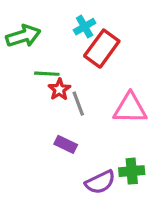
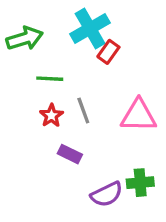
cyan cross: (85, 27) -> (90, 28), size x1.6
red rectangle: (102, 49) -> (108, 52), size x0.6
red star: (59, 89) -> (51, 116), moved

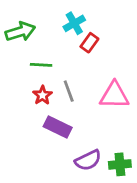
cyan cross: (90, 28) -> (74, 23), size x0.7
purple rectangle: (70, 154) -> (58, 127), size x1.4
green cross: (140, 183) -> (120, 164), moved

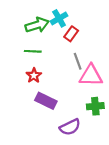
green arrow: (20, 32) -> (37, 25), moved
gray line: (69, 91) -> (78, 61), moved
green cross: (120, 164) -> (95, 106), moved

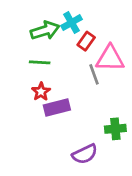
pink triangle: (91, 75) -> (110, 58), moved
purple rectangle: (46, 101) -> (57, 108), moved, turned -40

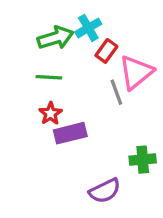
pink triangle: (110, 58) -> (136, 72), turned -40

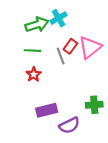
red rectangle: (106, 51) -> (70, 46), moved
gray line: (116, 92) -> (61, 56), moved
purple rectangle: (70, 133) -> (47, 110), moved

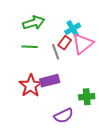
cyan cross: (59, 18) -> (73, 29), moved
red star: (34, 74) -> (31, 86), moved, size x1.6
purple rectangle: (47, 110) -> (50, 81), moved

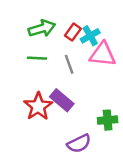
red rectangle: (65, 43) -> (73, 32), moved
pink triangle: (83, 44) -> (103, 54), turned 45
purple rectangle: (50, 81) -> (62, 100), turned 54

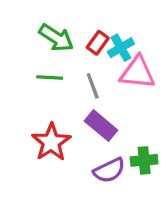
green arrow: (42, 28) -> (56, 38), turned 50
purple rectangle: (62, 100) -> (101, 126), moved
purple semicircle: (79, 144) -> (109, 170), moved

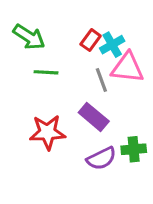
green arrow: (56, 38) -> (29, 37), moved
gray line: (93, 86) -> (101, 80), moved
red star: (51, 142) -> (48, 132), turned 30

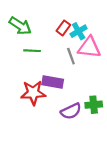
purple rectangle: (94, 117) -> (53, 82), moved, turned -30

